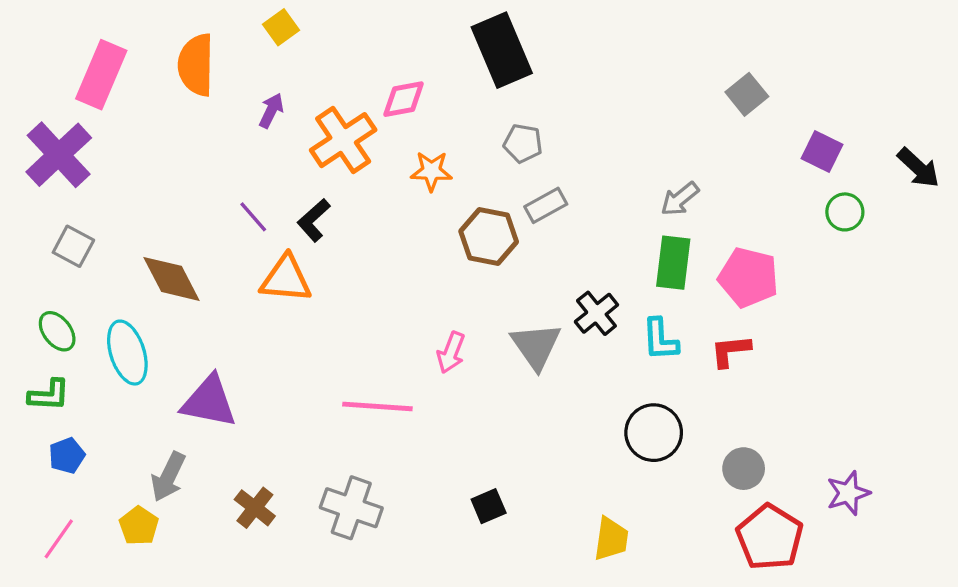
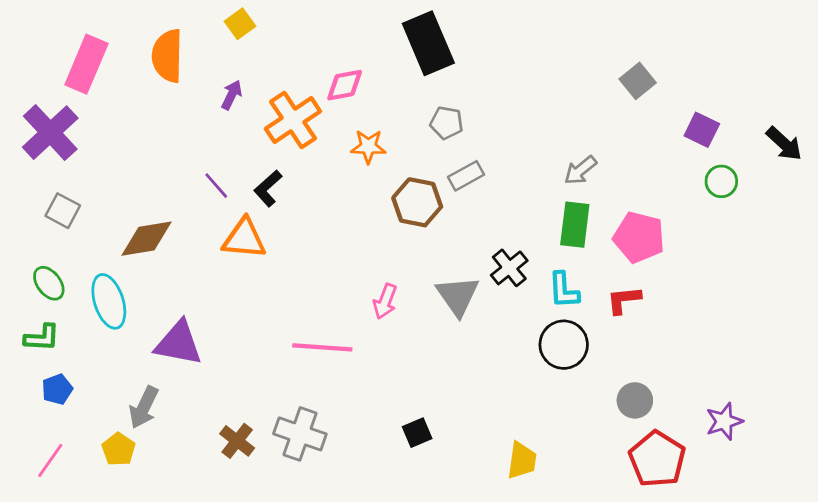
brown diamond: (172, 279) -> (146, 239), turned -72
black circle: (654, 433) -> (564, 345), moved
brown cross: (255, 508) -> (237, 441), moved

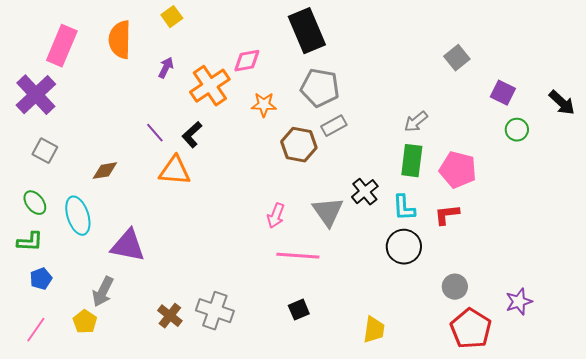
gray pentagon: (446, 123) -> (320, 88), size x1.6
brown diamond: (146, 239) -> (105, 171), size x0.7
pink line: (322, 347) -> (298, 256), moved

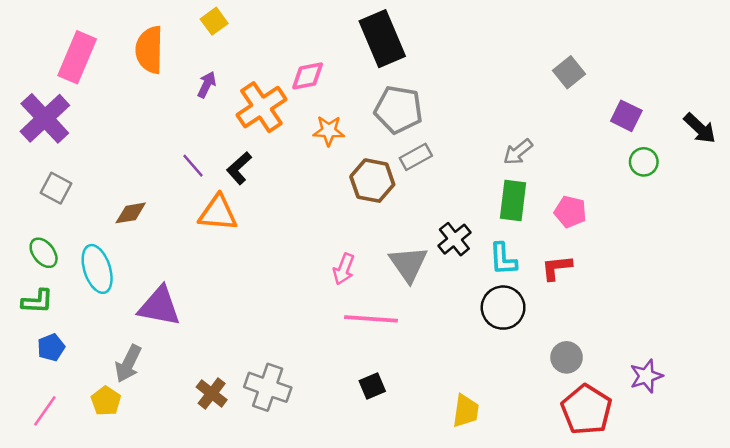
pink pentagon: (458, 170) -> (570, 212), size x0.7

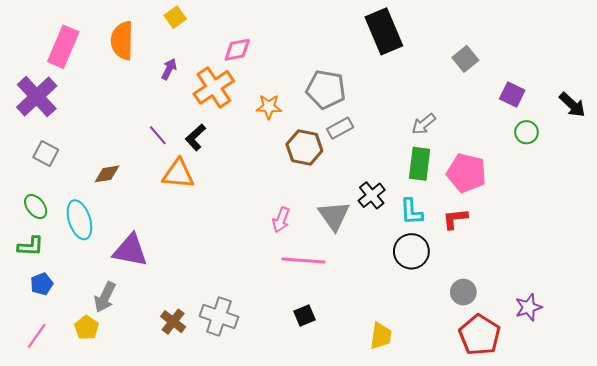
black rectangle: (382, 39) -> (384, 31), moved
pink diamond: (308, 76) -> (237, 50), moved
pink pentagon: (570, 212) -> (466, 173), size x1.5

